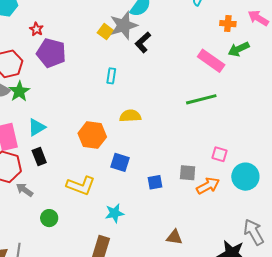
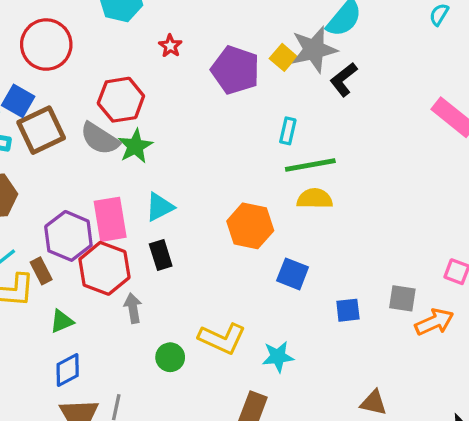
purple pentagon: (51, 53) -> (235, 70), moved
green line: (201, 99) -> (310, 165), moved
yellow L-shape: (81, 186) -> (222, 338), moved
gray arrow: (25, 190) -> (133, 308), turned 42

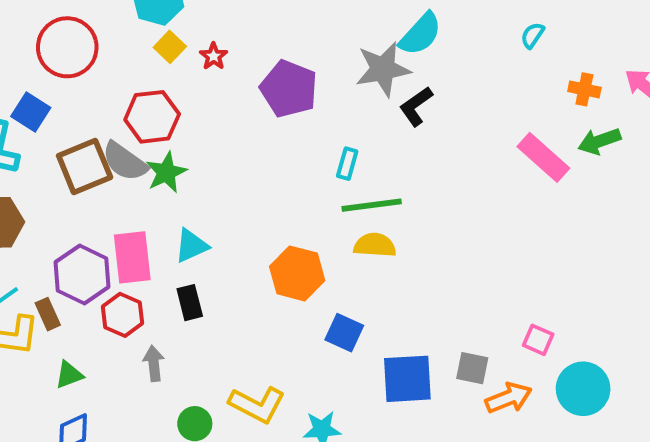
yellow square: (283, 57) -> (170, 47), moved
brown square: (41, 130) -> (85, 167), moved
red hexagon: (104, 268) -> (123, 315), size x0.7
blue square: (348, 310) -> (407, 379), size x1.8

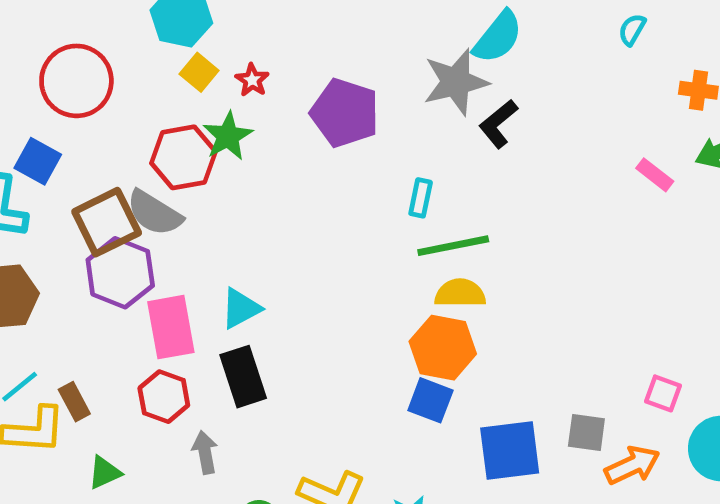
pink rectangle: (543, 157) -> (655, 175), size x0.6
green star: (166, 172) -> (228, 136), moved
orange hexagon: (297, 273) -> (443, 348), moved
purple hexagon: (82, 274) -> (120, 273), moved
black rectangle: (190, 303) -> (243, 377), size x1.4

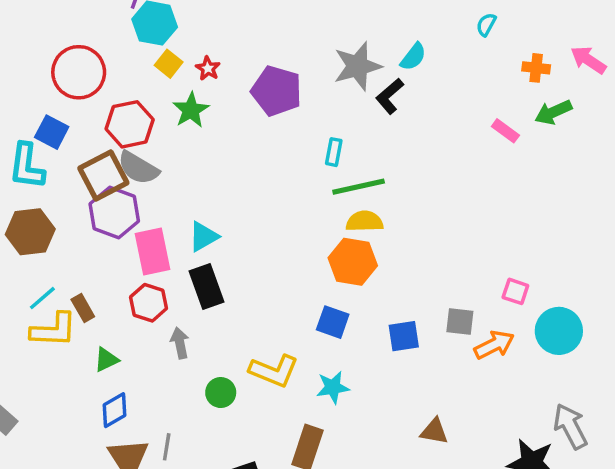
cyan semicircle: (498, 37) -> (413, 57), moved, size x0.7
red hexagon: (183, 157) -> (130, 124), moved
blue square: (430, 400) -> (333, 322), moved
blue square: (510, 450) -> (404, 336), size x0.7

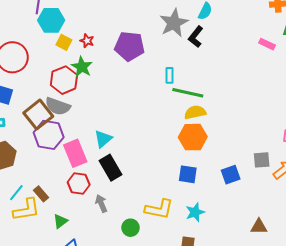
red hexagon: (130, 124) -> (64, 80), moved
green line: (359, 187) -> (188, 93), turned 36

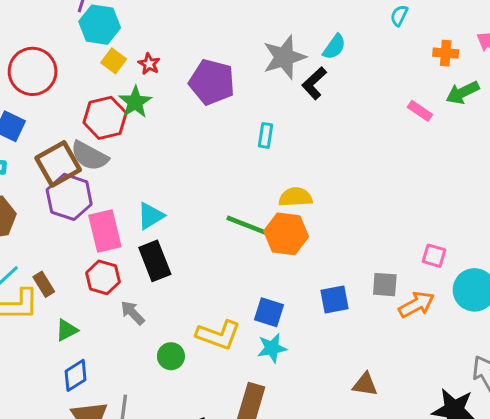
green line: (188, 93) -> (249, 226), moved
blue square: (188, 174) -> (269, 312), moved
gray arrow: (101, 203) -> (132, 313), turned -30

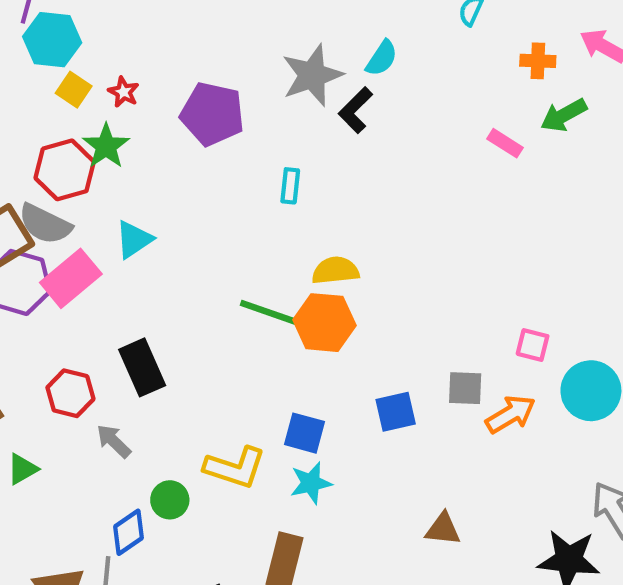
cyan triangle: (150, 216) -> (134, 239), moved
pink rectangle: (105, 231) -> (71, 278), moved, turned 66
blue diamond: (76, 375) -> (128, 532), moved

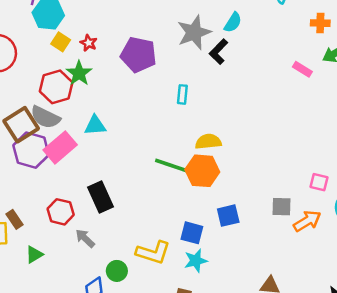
cyan triangle: (134, 239) -> (95, 125), turned 30
blue square: (396, 412) -> (228, 216), moved

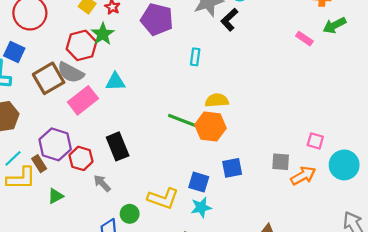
purple hexagon: (31, 150) -> (55, 144), moved

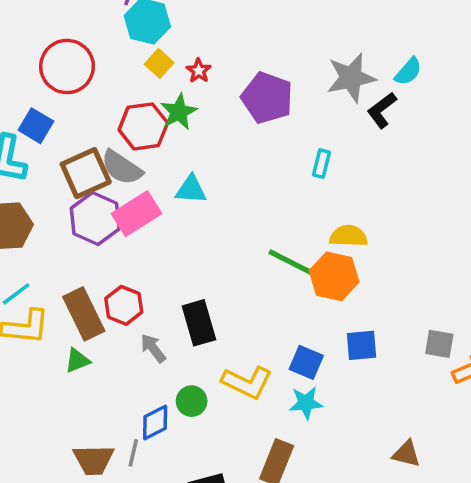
purple hexagon: (55, 144) -> (95, 218), moved
black rectangle: (118, 146) -> (199, 323), moved
brown rectangle: (39, 164) -> (84, 314), moved, size x1.8

